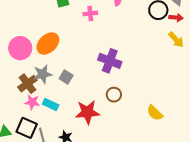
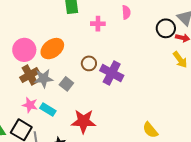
brown cross: (27, 84) -> (30, 75), moved
brown circle: (114, 95) -> (89, 63), moved

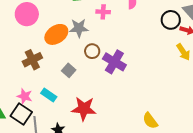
pink circle: (24, 50) -> (27, 14), moved
gray star: (44, 78) -> (79, 28), moved
pink star: (30, 105) -> (25, 96), moved

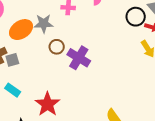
gray square: (69, 70) -> (12, 60), moved, turned 32
red star: (84, 109) -> (47, 104), turned 30

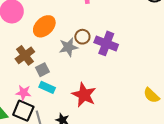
gray star: (44, 24) -> (68, 47), moved
gray square: (12, 60) -> (42, 70), moved

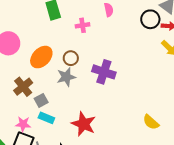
brown circle: (82, 37) -> (71, 58), moved

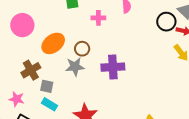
purple cross: (104, 72) -> (113, 67), turned -30
gray square: (41, 100) -> (47, 86), turned 32
pink star: (23, 124) -> (17, 99), moved

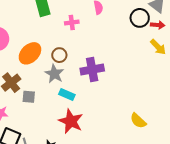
gray star: (75, 67) -> (54, 74), turned -30
cyan rectangle: (49, 104) -> (67, 95), moved

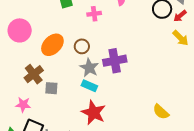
red arrow: (158, 25) -> (180, 16), turned 136
gray star: (54, 74) -> (89, 68), moved

